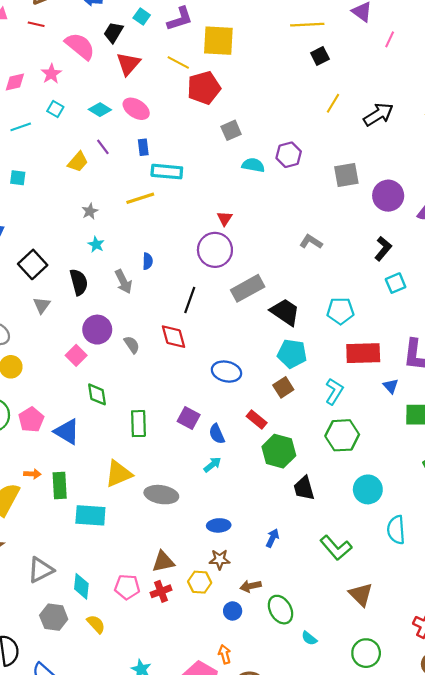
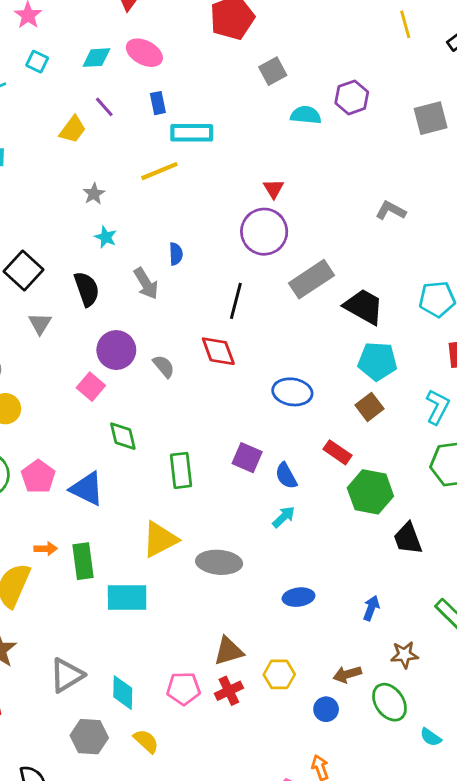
yellow line: (333, 103) -> (405, 24), turned -42
cyan diamond: (100, 110) -> (96, 58), turned -30
brown star: (220, 559) -> (404, 655), moved

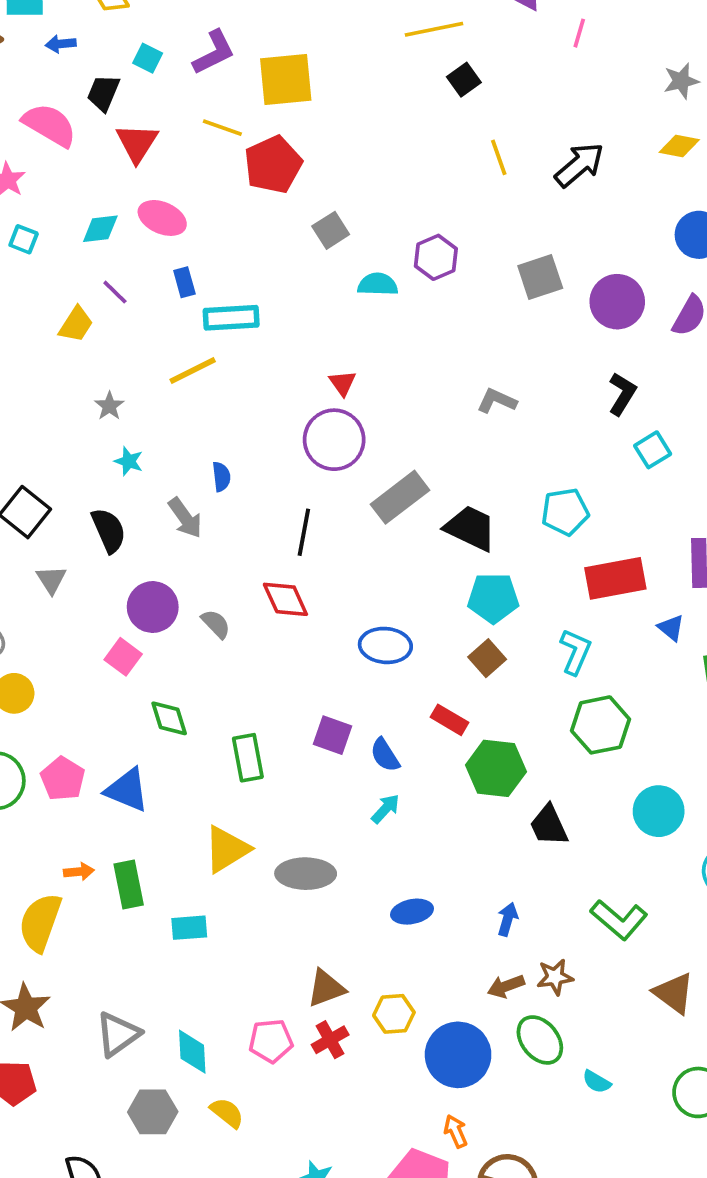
cyan rectangle: (127, 597) -> (189, 928), size x0.7
brown arrow: (347, 674) -> (506, 986), moved
blue circle: (326, 709) -> (458, 1055), size x2.0

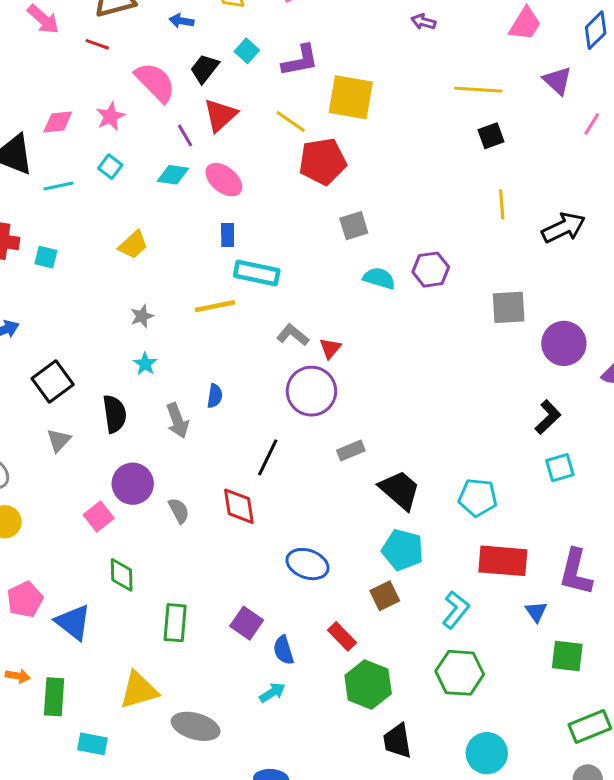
purple line: (115, 292) -> (185, 136), moved
gray L-shape: (497, 401) -> (293, 335), moved
gray rectangle: (400, 497) -> (351, 450), size x0.6

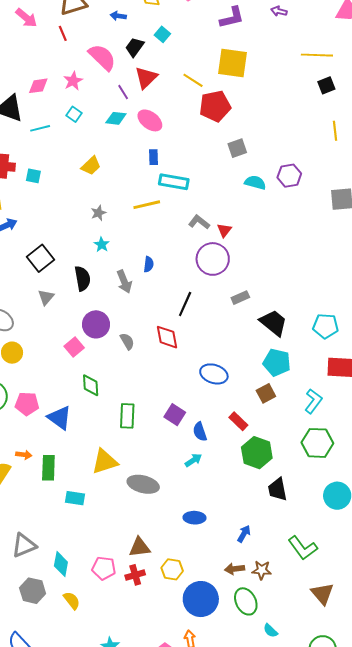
red line: (97, 44) -> (63, 33), turned 49
purple L-shape: (300, 61) -> (232, 18), moved
pink pentagon: (25, 599) -> (27, 404), turned 30

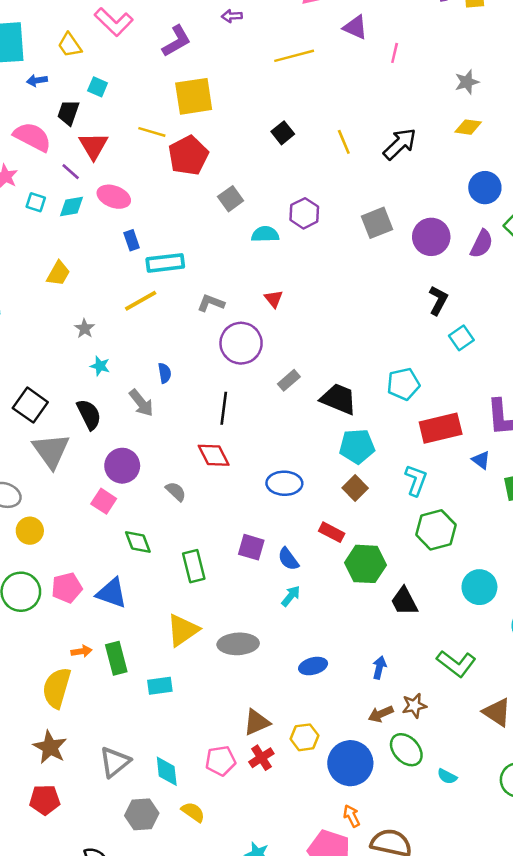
black square: (326, 85) -> (283, 133), moved
cyan square: (74, 114) -> (36, 202), moved
red triangle: (224, 230) -> (274, 299), moved
gray triangle: (46, 297) -> (51, 451), size x1.8
gray semicircle: (127, 341) -> (176, 491), moved

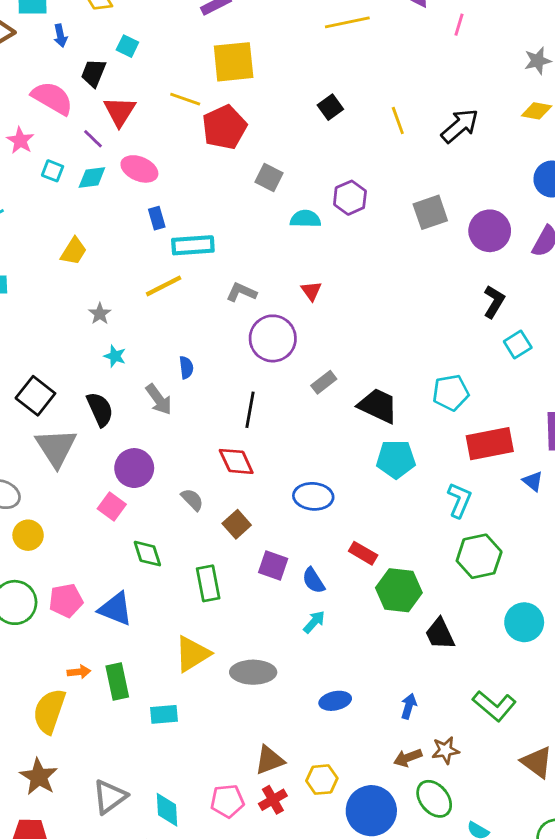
blue arrow: (37, 80) -> (60, 36), turned -96
gray square: (231, 199) -> (269, 178), turned -30
brown square: (355, 488) -> (237, 524), moved

